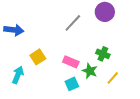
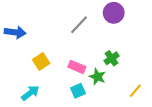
green cross: (103, 54) -> (112, 58), turned 32
cyan arrow: (18, 75) -> (30, 93), moved, turned 30
yellow line: (113, 78) -> (135, 91), moved

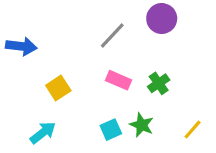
pink rectangle: (77, 67) -> (119, 80), moved
green star: (97, 77) -> (142, 125), moved

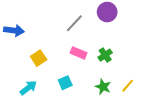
green star: (142, 125) -> (103, 87), moved
cyan square: (111, 130) -> (65, 83), moved

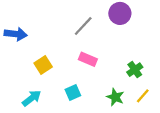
green cross: (105, 55) -> (135, 70), moved

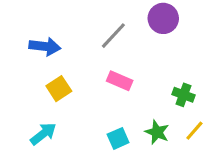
blue arrow: (16, 34) -> (45, 46), moved
green cross: (135, 70) -> (184, 95), turned -35
cyan square: (73, 92) -> (118, 138), moved

